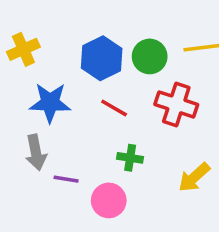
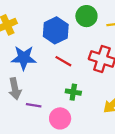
green circle: (150, 56) -> (86, 16), moved

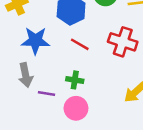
green cross: (73, 92) -> (75, 80), moved

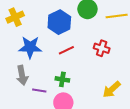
red cross: (123, 42) -> (102, 48), size x0.7
red line: (80, 44) -> (66, 50), turned -56

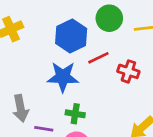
blue star: (30, 47) -> (63, 77), moved
red line: (66, 50) -> (98, 58), moved

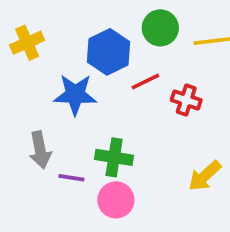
blue star: (63, 77) -> (75, 94), moved
green cross: (75, 114) -> (114, 157), size x1.4

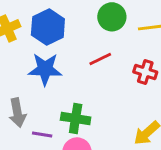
blue hexagon: (108, 52) -> (48, 27), moved
red cross: (186, 100) -> (145, 72), moved

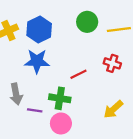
red line: (100, 59) -> (78, 74), moved

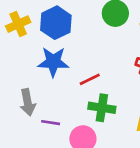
red line: (78, 74) -> (90, 79), moved
green cross: (60, 98) -> (102, 108), moved

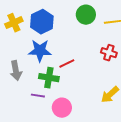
gray arrow: (28, 102) -> (16, 71), moved
green cross: (102, 108) -> (49, 78), moved

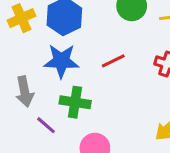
red line: (67, 64) -> (113, 61), moved
purple line: (38, 96) -> (46, 125), moved, turned 32

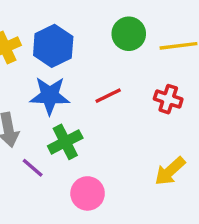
green cross: (75, 102) -> (65, 142), turned -36

